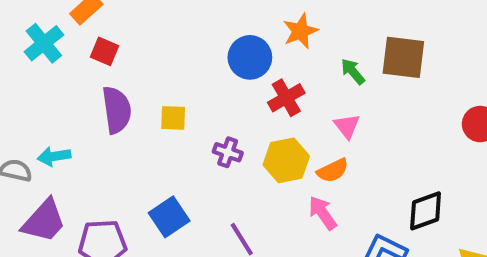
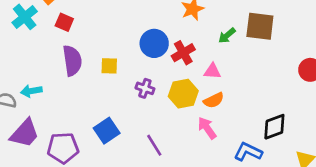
blue circle: (250, 57) -> (154, 43), moved
green arrow: (353, 72) -> (227, 35), turned -90
pink triangle: (347, 126) -> (212, 71), moved, turned -48

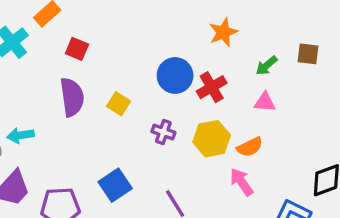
red square: (64, 22) -> (77, 49), moved
brown square: (260, 26) -> (308, 54), size x0.6
yellow square: (109, 66) -> (119, 104), turned 30
pink triangle: (212, 71) -> (265, 102), moved

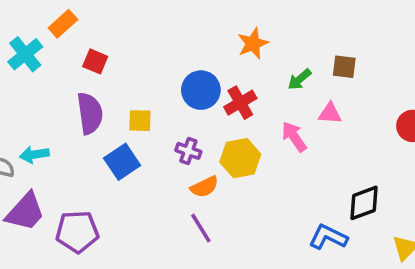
pink triangle: (265, 102) -> (330, 113), moved
yellow square: (119, 104) -> (140, 121), turned -30
orange semicircle: (250, 147) -> (204, 187), moved
pink arrow: (242, 182) -> (294, 137), moved
blue square: (115, 185) -> (122, 162), moved

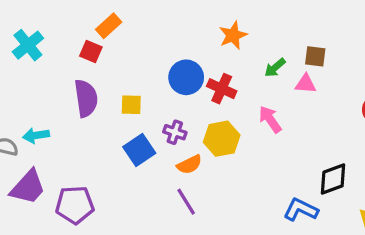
orange rectangle: (63, 24) -> (109, 26), moved
red cross: (240, 103) -> (222, 89), turned -36
pink triangle: (330, 113) -> (306, 84), moved
blue square: (122, 162) -> (139, 150), moved

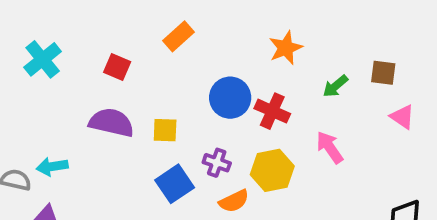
orange rectangle: (109, 26) -> (178, 36), moved
pink triangle: (306, 84) -> (402, 117), moved, turned 30
purple semicircle: (86, 98) -> (111, 123), turned -69

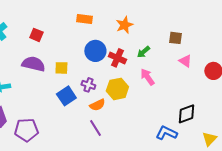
orange rectangle: (178, 36) -> (84, 19), moved, turned 49
green arrow: (335, 86) -> (143, 52), moved

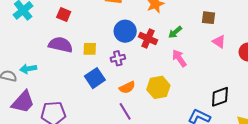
purple cross: (88, 85) -> (118, 58), moved, turned -32
yellow hexagon: (117, 89) -> (158, 87), moved

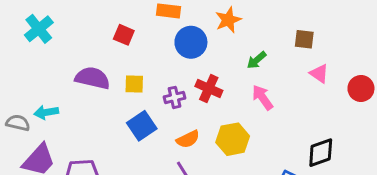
red square: (64, 15) -> (124, 35), moved
blue circle: (125, 31) -> (191, 42), moved
red cross: (148, 38) -> (209, 88), moved

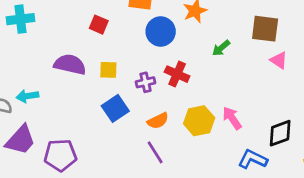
cyan cross: (39, 29) -> (20, 19), turned 32
brown square: (304, 39) -> (265, 29), size x1.5
pink arrow: (263, 97) -> (232, 118), moved

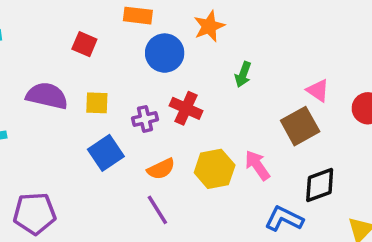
brown square: (265, 29) -> (300, 126), moved, turned -36
green arrow: (221, 48) -> (243, 74), turned -30

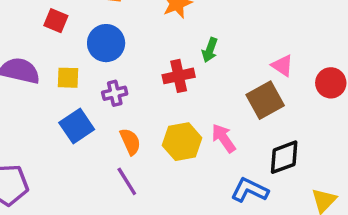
blue circle: (165, 53) -> (106, 43), moved
red cross: (186, 108) -> (179, 76), moved, turned -36
orange semicircle: (161, 169) -> (130, 142), turned -88

